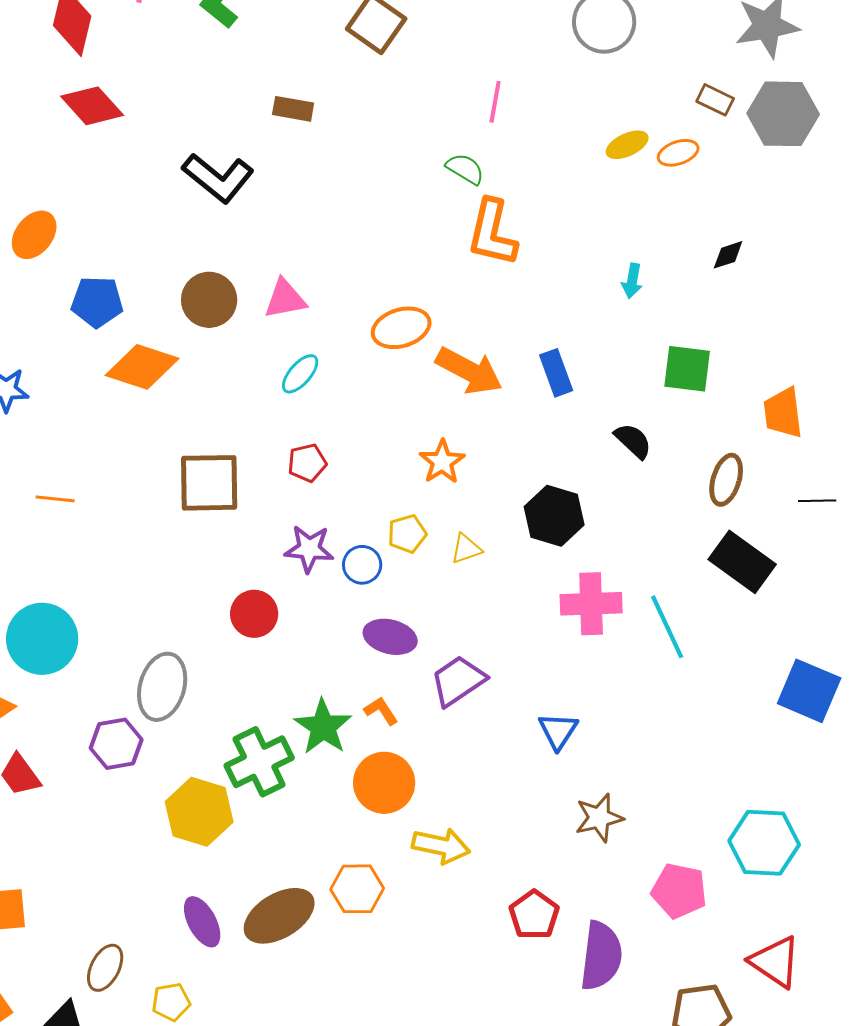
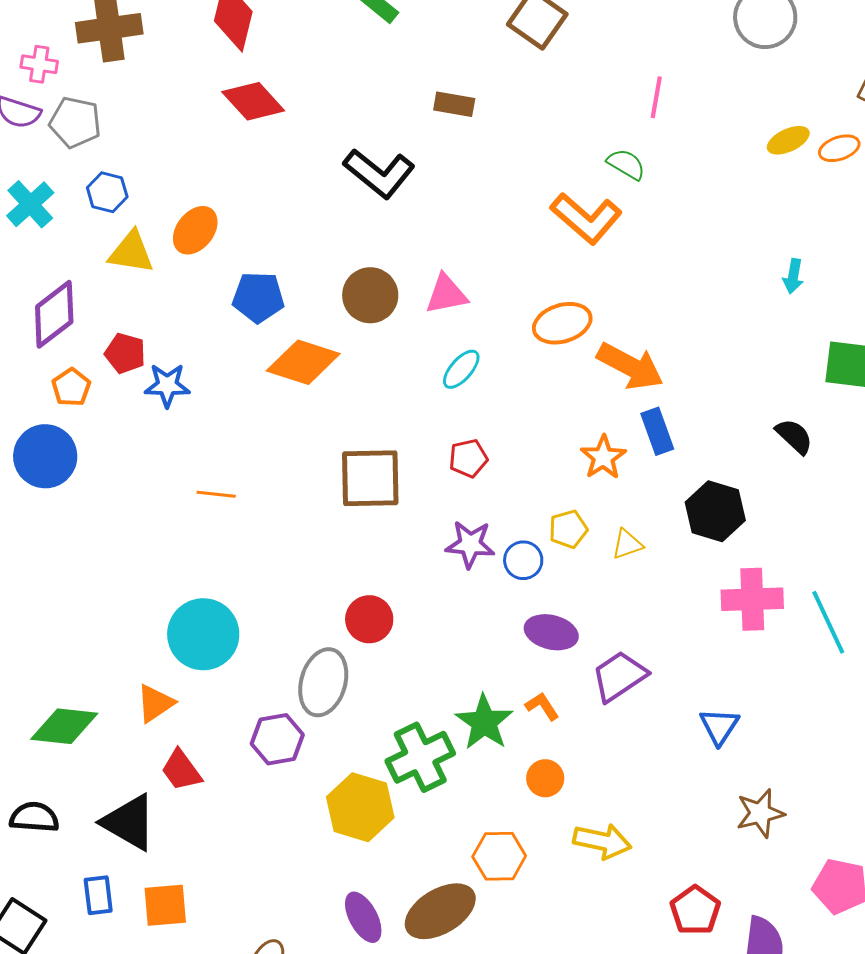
orange L-shape: (492, 233) -> (586, 218), moved, turned -62
blue rectangle: (556, 373) -> (657, 431), moved
red circle: (254, 614) -> (369, 619), moved
orange circle: (384, 783) -> (545, 778), size x0.6
orange hexagon: (357, 889) -> (499, 856), moved

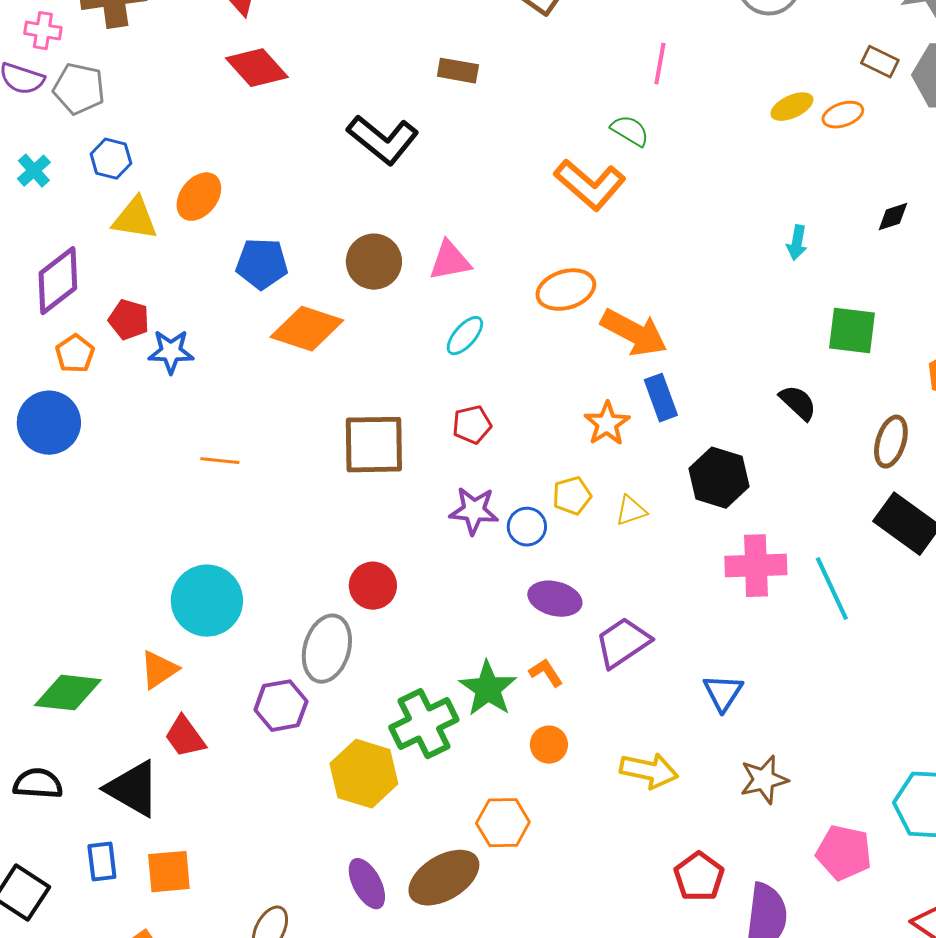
cyan cross: (30, 204) -> (34, 171), size x0.7
yellow arrow: (602, 841) -> (649, 771), moved

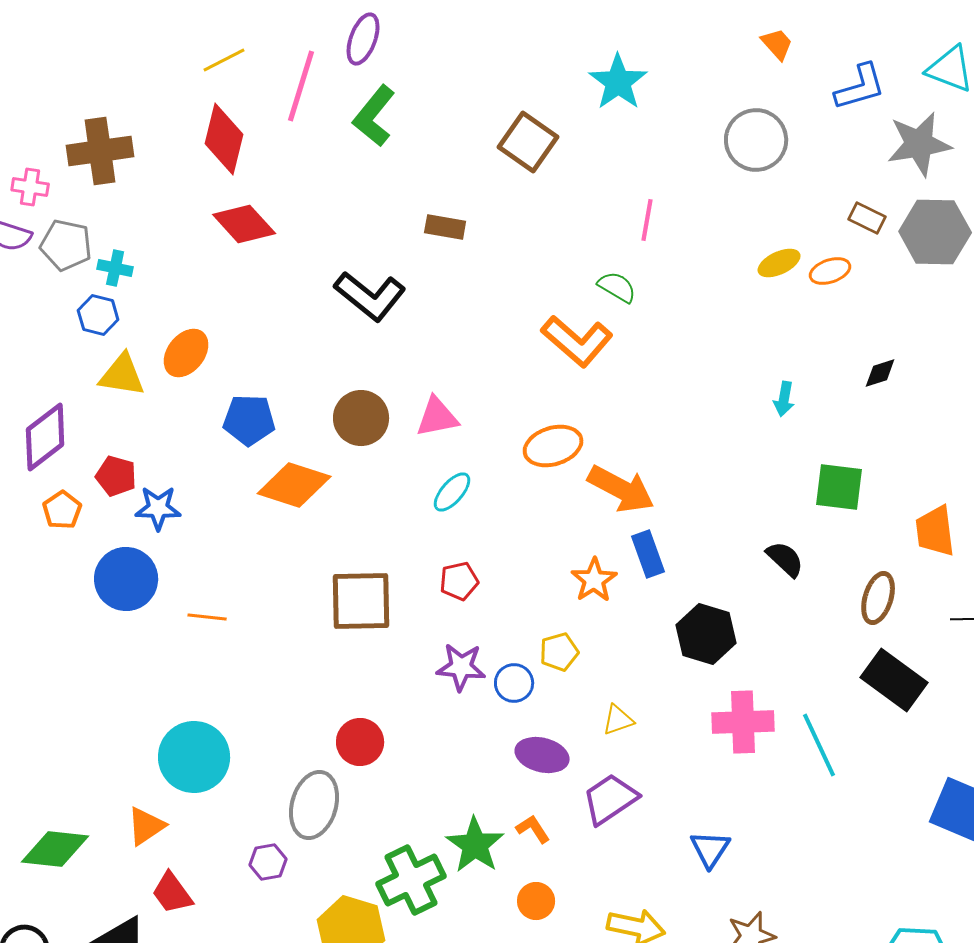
cyan cross: (34, 171) -> (115, 268), moved, turned -36
blue circle: (49, 423) -> (126, 579), moved
yellow triangle: (631, 511) -> (618, 720), moved
purple hexagon: (281, 706) -> (268, 862), size x0.7

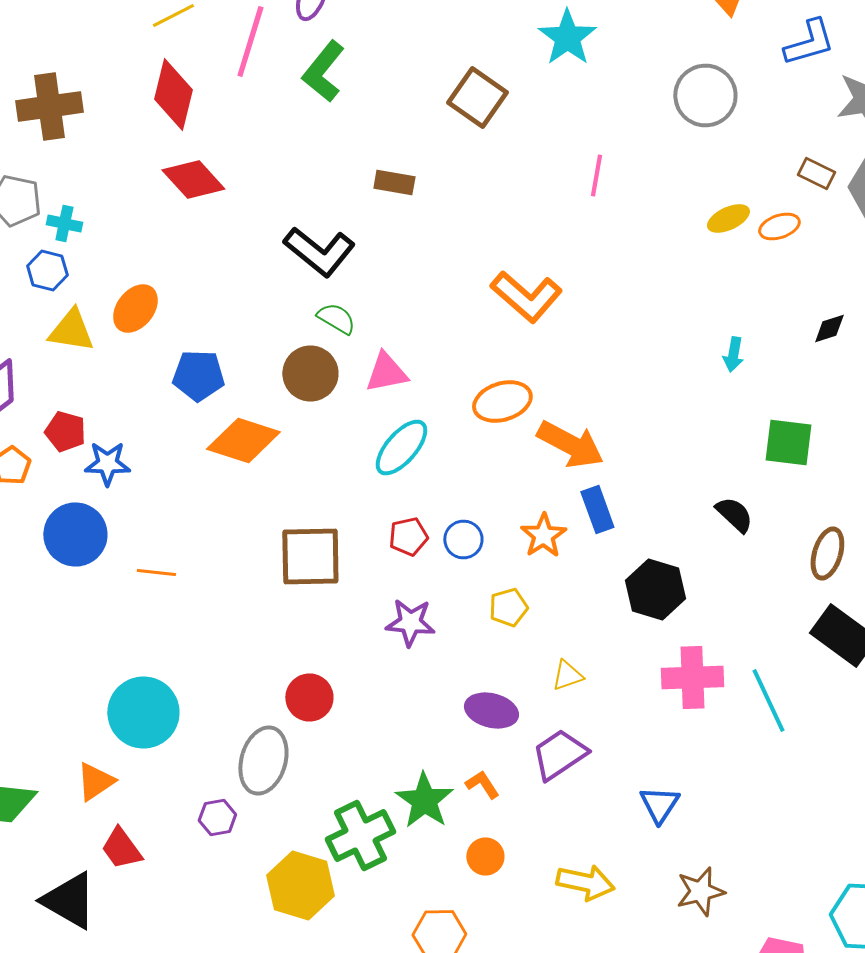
green semicircle: (617, 287) -> (336, 318), moved
cyan ellipse: (452, 492) -> (401, 448), size x1.4
blue circle: (514, 683) -> (463, 540), moved

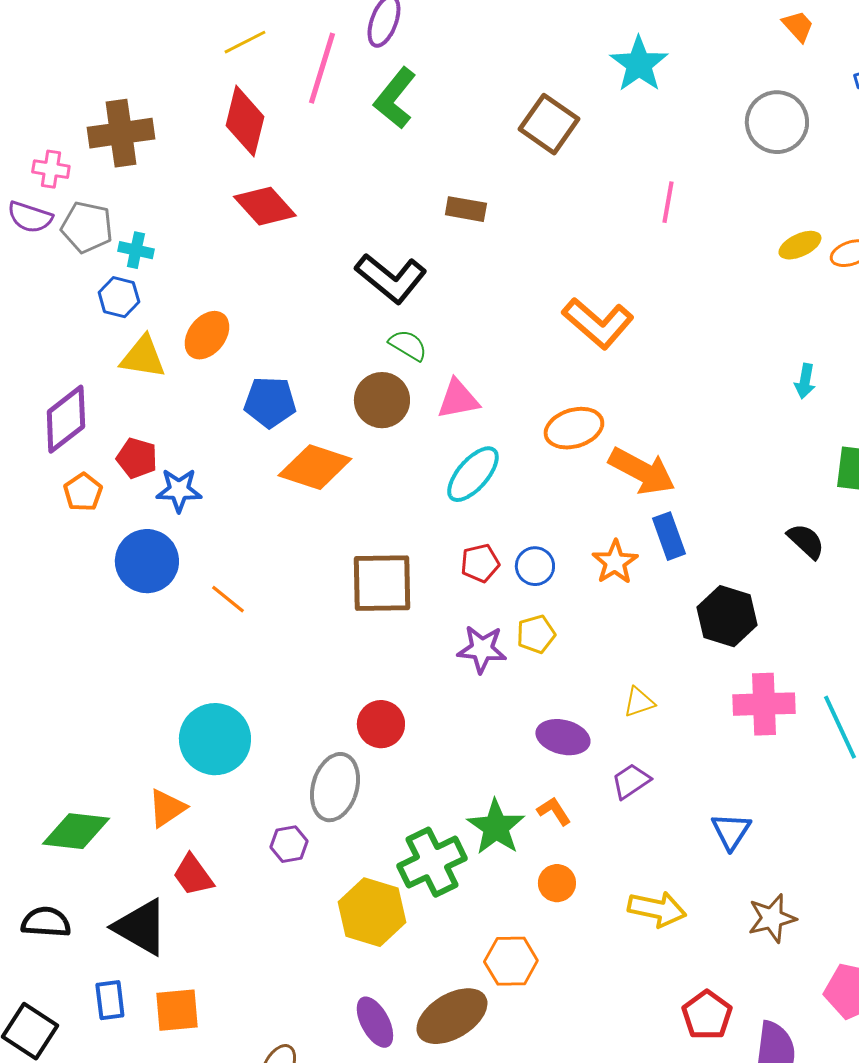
orange line: (156, 572) -> (228, 599), turned 33
yellow pentagon: (508, 608) -> (536, 634), moved
purple trapezoid: (559, 754) -> (631, 781), size x0.7

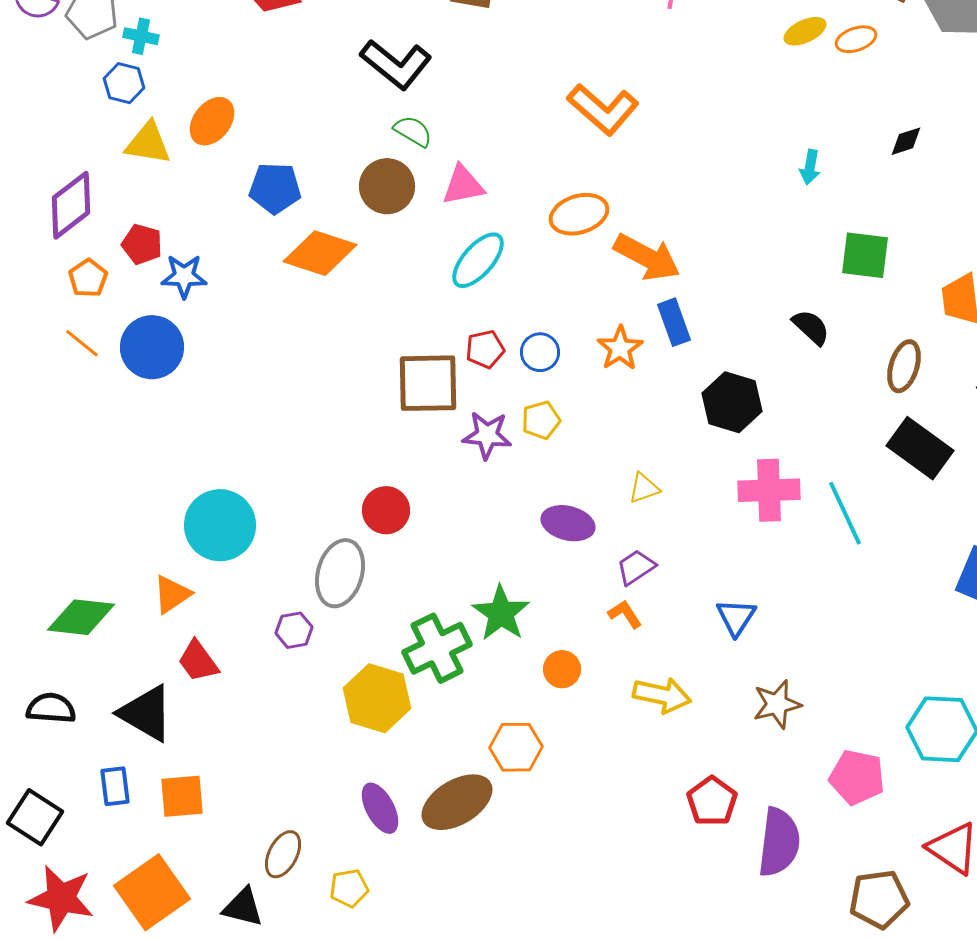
brown square: (382, 583) -> (428, 383), moved
orange line: (228, 599) -> (82, 343), moved
orange L-shape: (554, 811) -> (625, 614), moved

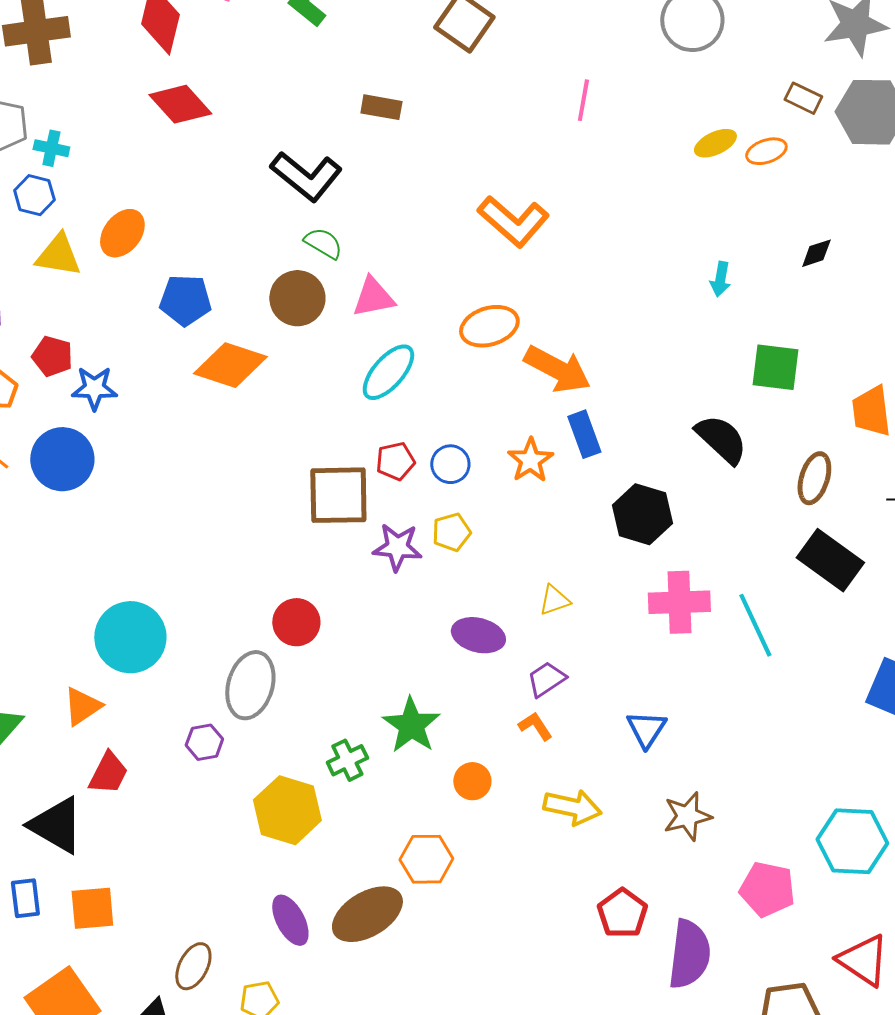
black semicircle: (811, 327) -> (721, 439), size x1.4
green cross: (437, 648) -> (347, 760), size x0.6
red trapezoid: (198, 661) -> (108, 773), turned -117

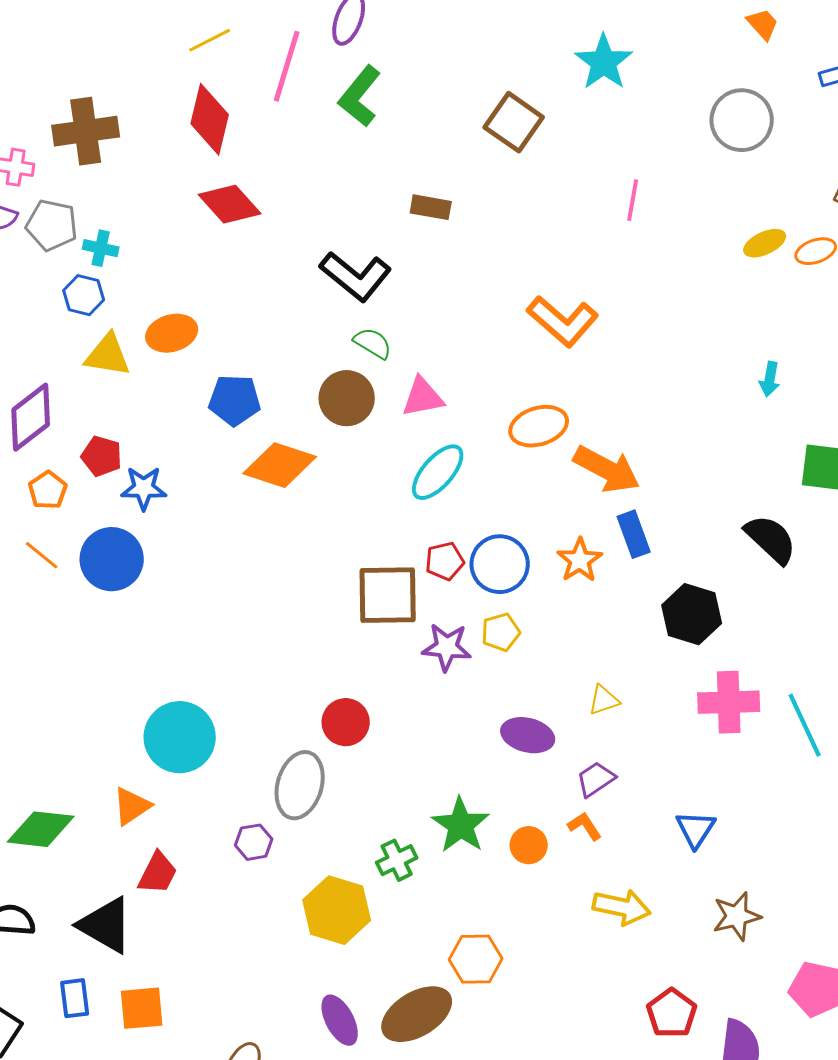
orange ellipse: (122, 233) -> (172, 333), turned 36
blue circle: (450, 464) -> (500, 564), size x1.5
orange circle: (472, 781) -> (529, 845), moved

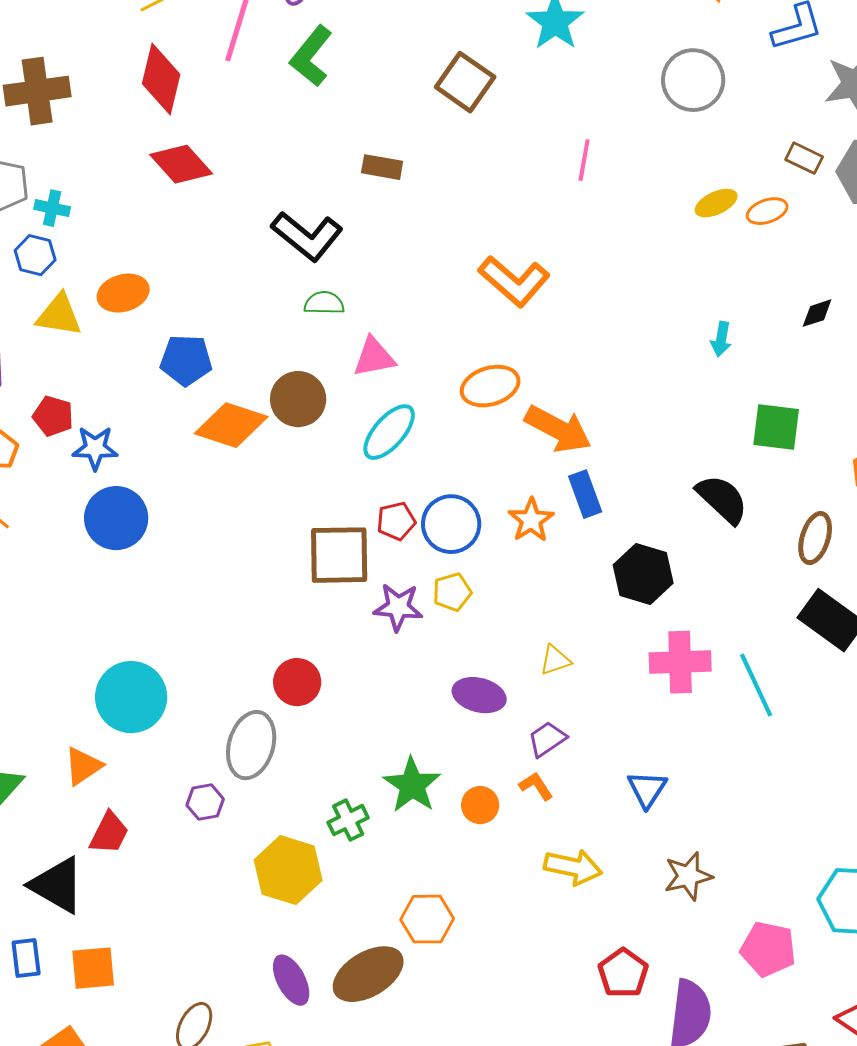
green semicircle: (373, 343) -> (324, 303), turned -30
brown circle: (347, 398) -> (298, 399), moved
blue circle: (112, 559) -> (116, 518), moved

